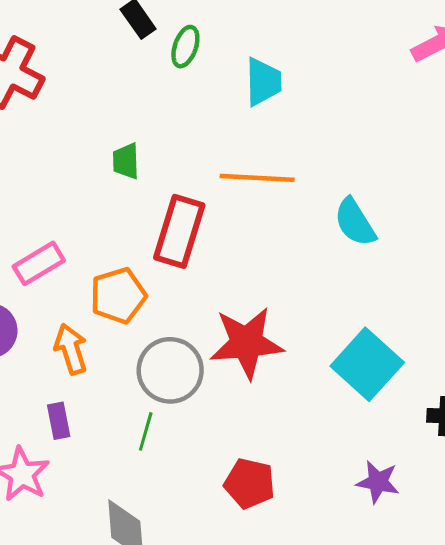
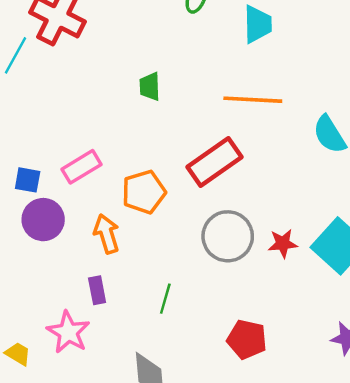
red rectangle: (179, 231) -> (214, 162), moved, turned 38
red star: (247, 343) -> (283, 243), moved, size x0.5
gray circle: (170, 370) -> (228, 236), moved

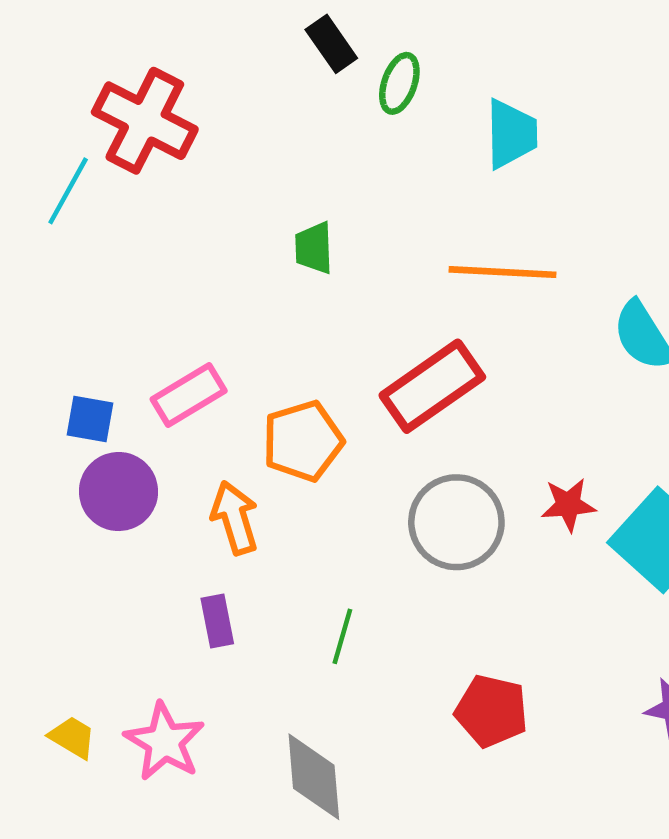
red star: (283, 243) -> (568, 505), moved
pink star: (68, 332) -> (165, 742), moved

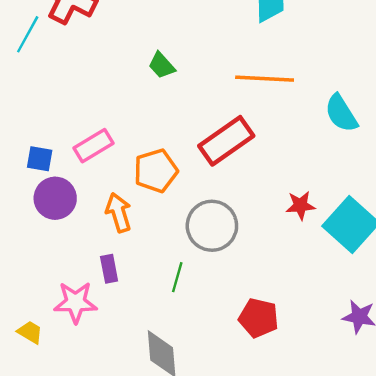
green trapezoid: (314, 248) -> (162, 65), turned -40
gray circle: (456, 522) -> (212, 226), moved
pink star: (165, 742) -> (76, 302), moved, turned -30

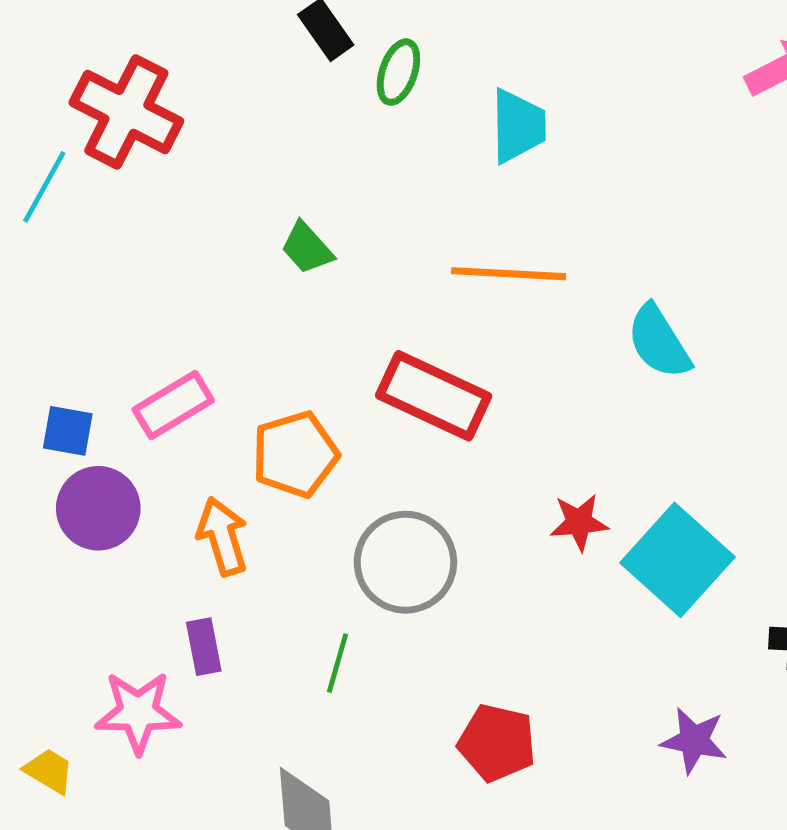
red rectangle: (226, 141) -> (434, 396), turned 60

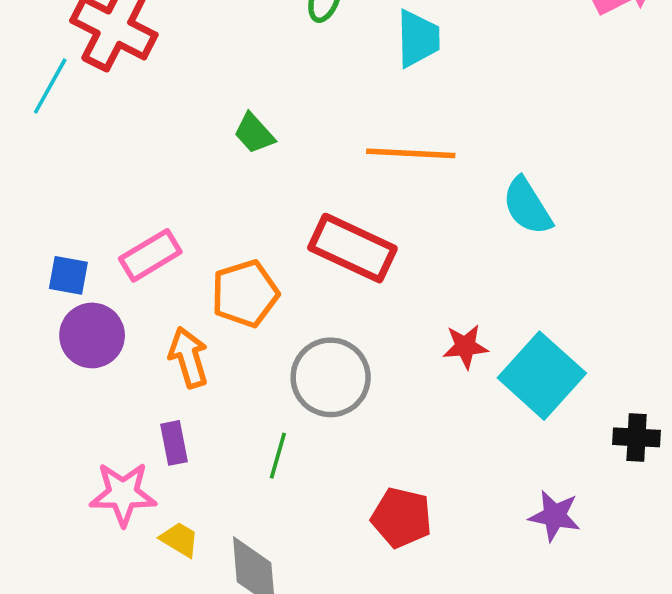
yellow trapezoid: (49, 771) -> (179, 539), moved

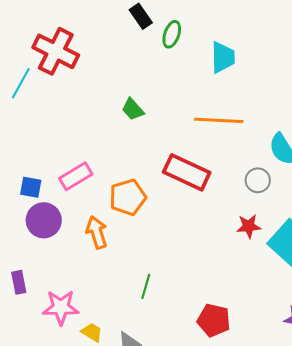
gray circle: (331, 377) -> (258, 180), moved, size x0.6
purple rectangle: (174, 443) -> (19, 282), moved

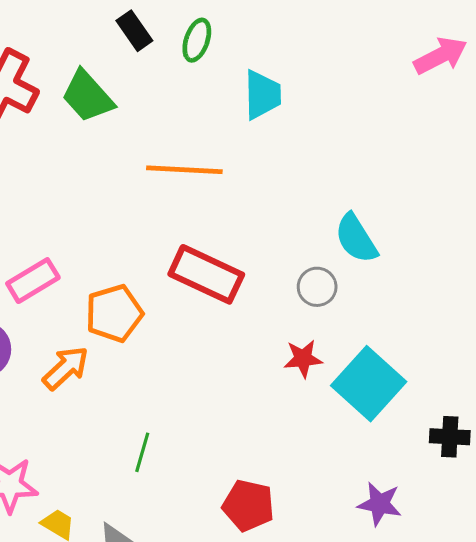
green ellipse: (172, 34) -> (197, 40), moved
green trapezoid: (133, 109) -> (88, 96), moved, size x1.5
orange line: (219, 120) -> (184, 170), moved
orange arrow: (97, 232) -> (66, 368), turned 64

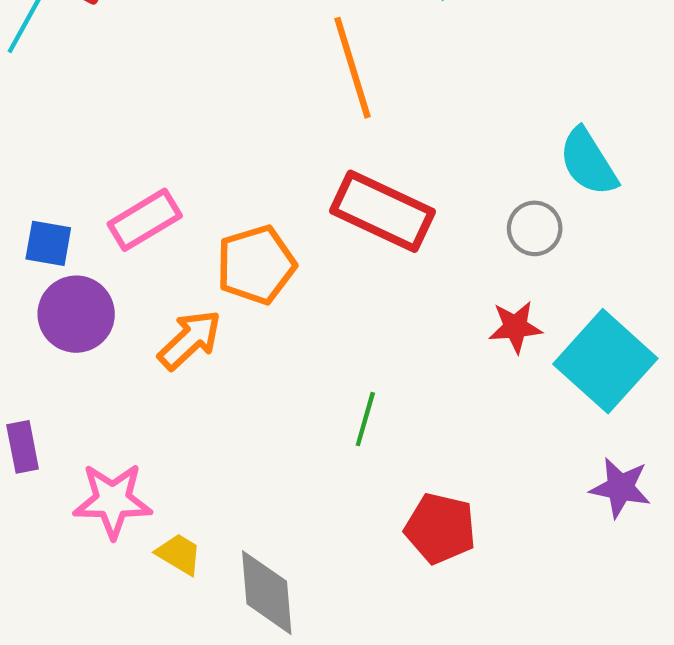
orange line: (184, 170) -> (353, 68), turned 70
green line: (142, 452) -> (365, 419), moved
purple star: (380, 504) -> (620, 488), moved

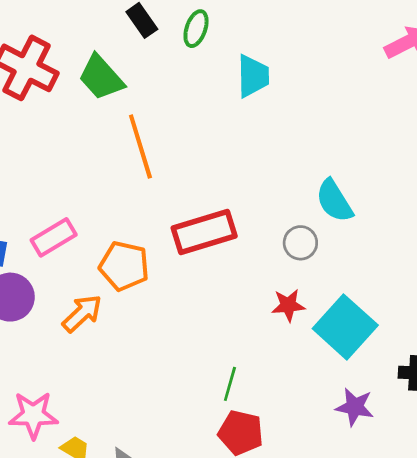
orange line: (353, 68) -> (140, 147), moved
red rectangle: (383, 211) -> (204, 232), turned -42
orange pentagon: (256, 265) -> (124, 266), turned 30
green line: (365, 419) -> (230, 384), moved

